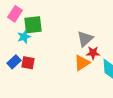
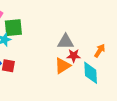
gray triangle: (85, 39) -> (66, 42), turned 42

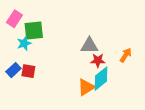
orange triangle: (63, 66) -> (86, 87), moved
cyan diamond: (91, 73) -> (101, 79), moved, turned 55

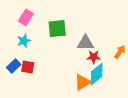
pink rectangle: (14, 19) -> (26, 17), moved
green square: (34, 31) -> (57, 29), moved

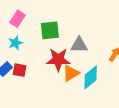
red star: (94, 57) -> (58, 60), moved, size x1.6
orange triangle: (82, 82) -> (71, 73), moved

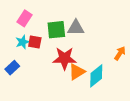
gray triangle: (79, 45) -> (76, 28), moved
red square: (20, 70) -> (35, 42), moved

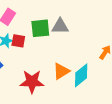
red star: (65, 58) -> (32, 82), moved

